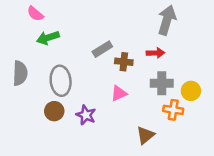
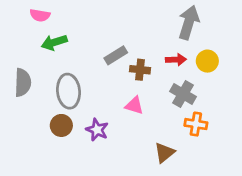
pink semicircle: (35, 14) -> (40, 15), turned -30
gray cross: (162, 83) -> (183, 94), turned 30
yellow circle: (191, 91) -> (207, 61), moved
pink triangle: (119, 93) -> (134, 105), turned 42

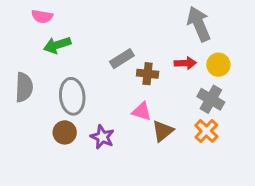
gray arrow: (189, 22) -> (199, 24), turned -40
gray cross: (183, 94) -> (211, 99), moved
orange cross: (196, 124) -> (206, 131), turned 35
brown triangle: (164, 153) -> (163, 131), moved

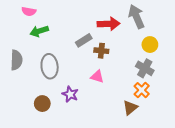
red arrow: (185, 63) -> (109, 24), moved, size x1.5
brown triangle: (163, 131) -> (130, 108), moved
brown circle: (65, 132) -> (42, 104), moved

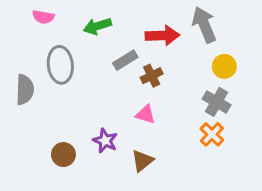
green arrow: (39, 31) -> (97, 26), moved
brown cross: (101, 51) -> (152, 76), turned -32
gray ellipse: (50, 66) -> (60, 65), moved
brown triangle: (130, 108) -> (142, 161), moved

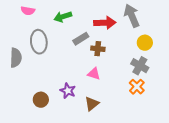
brown cross: (152, 76) -> (98, 49), turned 32

